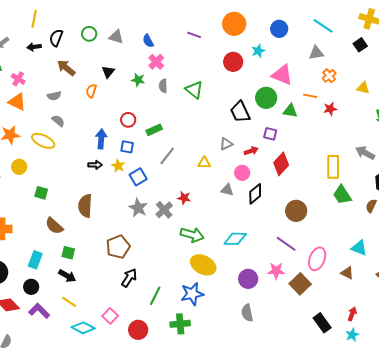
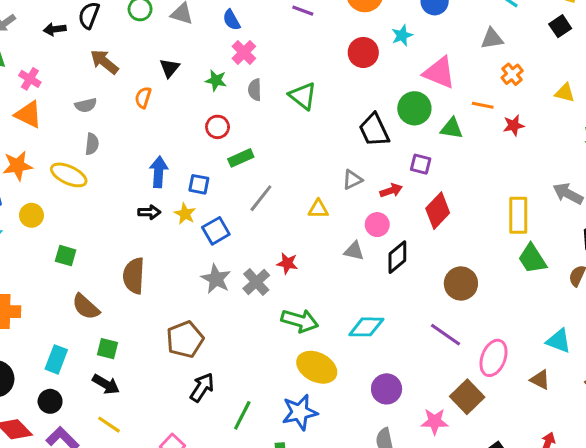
red circle: (128, 120) -> (218, 127), moved
gray semicircle: (58, 121) -> (92, 144), turned 56
pink star: (276, 271) -> (435, 421), moved

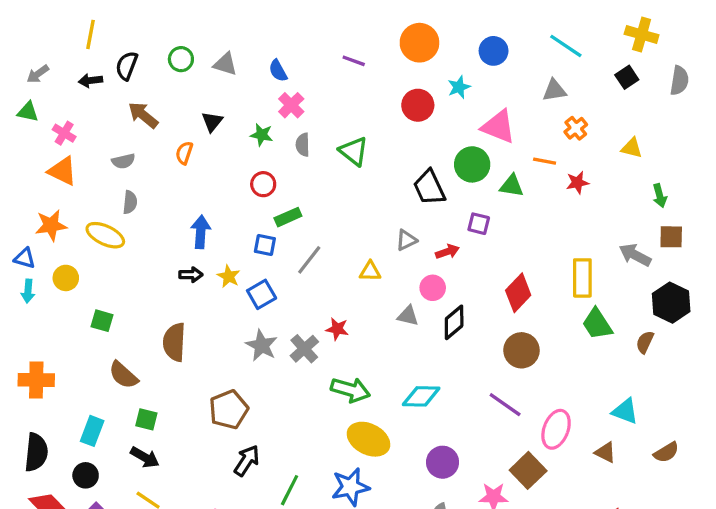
blue square: (199, 184) -> (265, 245), moved
red diamond: (438, 211) -> (518, 293), moved

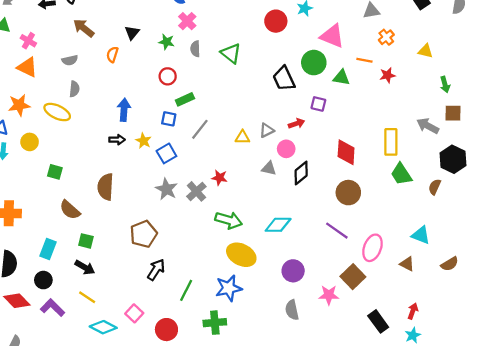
gray triangle: (406, 240) -> (267, 130), moved
red diamond: (518, 293) -> (346, 152), turned -40

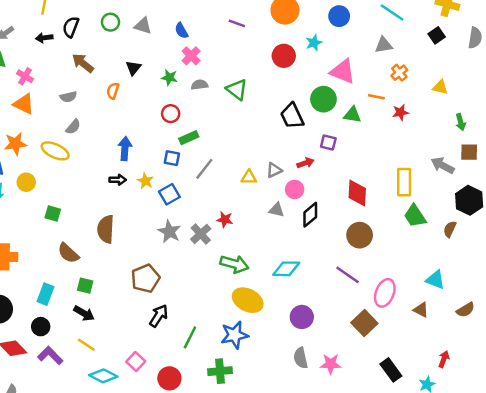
gray semicircle: (195, 49) -> (200, 85), turned 84
gray semicircle: (74, 89) -> (73, 127), turned 35
pink star: (329, 295) -> (331, 364), moved
red arrow: (413, 311) -> (444, 359), moved

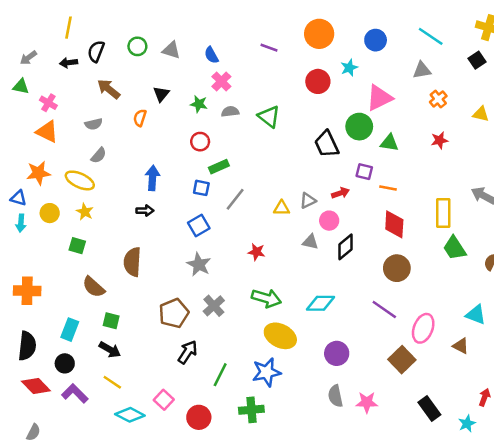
pink triangle: (343, 71) -> (379, 98), turned -48
orange line: (376, 97) -> (388, 188), moved
yellow star: (145, 181) -> (85, 212), moved
gray cross: (201, 234) -> (214, 306), moved

